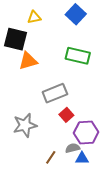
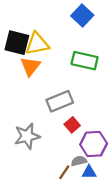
yellow triangle: (34, 17) -> (37, 44), moved, size x1.6
orange triangle: (28, 61) -> (30, 66), turned -36
brown line: (51, 157) -> (64, 172), moved

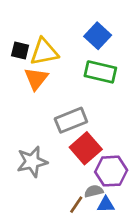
blue square: (82, 16) -> (98, 36), moved
black square: (17, 43) -> (20, 50), size x0.6
red square: (72, 125) -> (86, 148), size x1.6

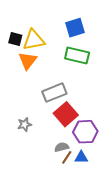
blue square: (98, 36) -> (75, 28), turned 30
gray star: (32, 162) -> (25, 124), size x0.6
gray semicircle: (94, 191) -> (62, 147), moved
brown line: (76, 205) -> (67, 157), moved

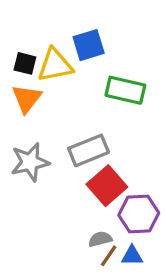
blue square: (75, 28) -> (89, 45), moved
orange triangle: (28, 61) -> (27, 99), moved
gray star: (25, 124) -> (30, 162), moved, size x1.6

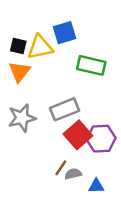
purple hexagon: (139, 214) -> (101, 139), moved
brown line: (109, 256) -> (61, 168), moved

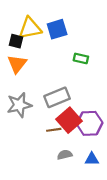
yellow triangle: (40, 47) -> (30, 28), moved
green rectangle: (91, 65) -> (81, 58), size x0.6
brown line: (61, 168) -> (54, 130), moved, turned 48
blue triangle: (96, 186) -> (92, 159), moved

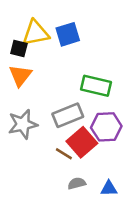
green rectangle: (81, 58) -> (96, 86), moved, size x1.6
purple hexagon: (90, 123) -> (106, 127), moved
brown line: (54, 130) -> (64, 154), turned 40

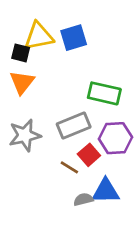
red square: (82, 142) -> (89, 155), size x0.7
blue triangle: (109, 188) -> (106, 191), moved, size x1.5

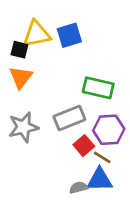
brown line: (69, 167) -> (102, 157), moved

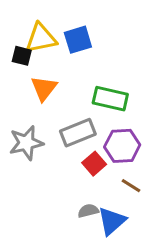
orange triangle: (21, 77) -> (44, 88), moved
brown line: (102, 157) -> (131, 186), moved
blue triangle: (100, 180) -> (112, 221), moved, turned -40

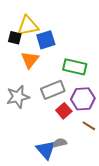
blue square: (78, 40) -> (46, 40), moved
blue triangle: (112, 221) -> (46, 150), moved, turned -30

